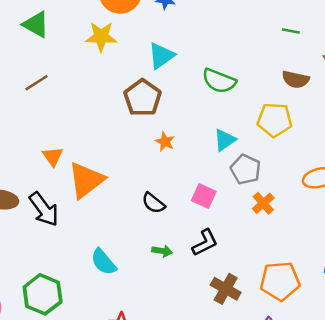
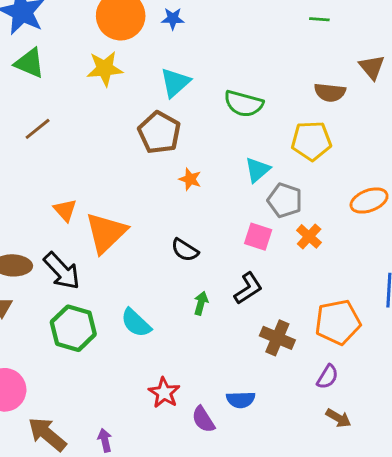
green line: (291, 31) -> (319, 19), moved
pink square: (204, 196) -> (258, 237), moved
green arrow: (162, 251) -> (201, 303), turned -78
green hexagon: (43, 294) -> (73, 328), moved

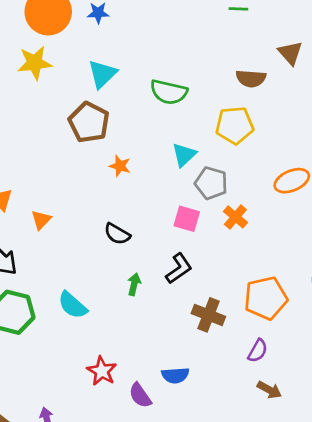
orange triangle: (106, 233) -> (41, 220), size x0.5

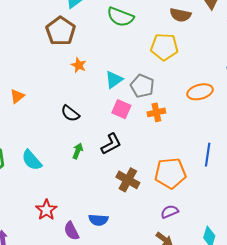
cyan triangle: (184, 155) -> (114, 80), moved
orange cross: (235, 217) -> (156, 112), turned 30
purple semicircle: (258, 351) -> (170, 212), moved, turned -150

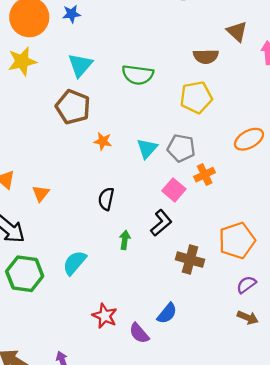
pink square: (121, 109) -> (174, 190), moved, turned 30
black semicircle: (70, 113) -> (106, 199), turned 78
cyan semicircle: (32, 160) -> (75, 263), turned 95
blue semicircle: (98, 220) -> (167, 313), turned -42

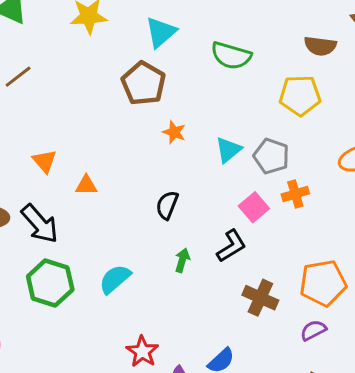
orange triangle: (41, 193) -> (86, 185), turned 42
purple semicircle: (246, 285) -> (313, 330), moved

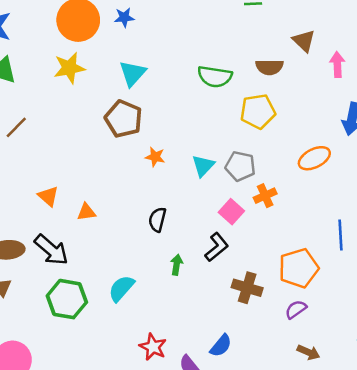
green semicircle: (231, 56) -> (215, 77), moved

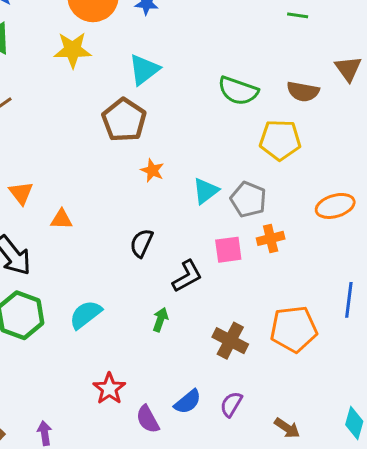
pink square: (231, 212) -> (228, 250), turned 30
black L-shape: (217, 247) -> (187, 276), moved
green arrow: (177, 265) -> (160, 320), moved
purple semicircle: (296, 309) -> (231, 404), moved, turned -35

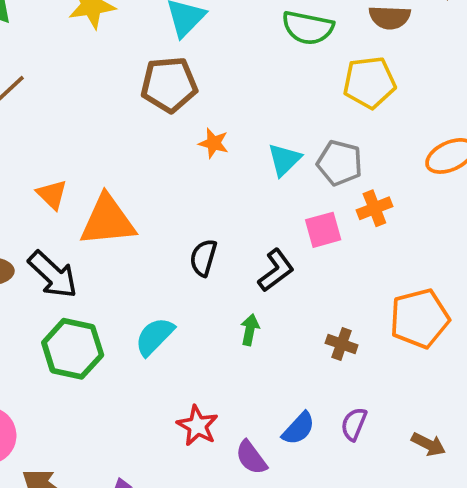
brown pentagon: (124, 120) -> (169, 85), turned -30
orange triangle: (61, 219) -> (108, 221), size x2.0
black semicircle: (142, 243) -> (203, 258), moved
brown cross: (230, 341) -> (342, 344), size x0.7

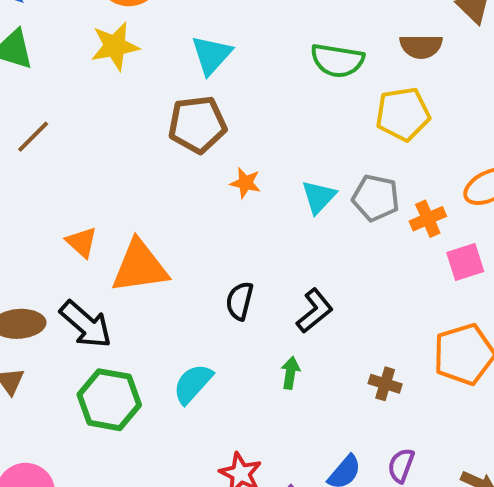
orange cross: (374, 208) -> (428, 219), moved
pink square: (323, 230) -> (465, 262), moved

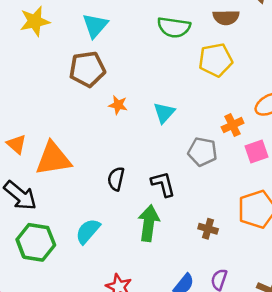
gray pentagon: (376, 198) -> (203, 152), moved
black L-shape: (315, 311) -> (163, 184), turned -64
green arrow: (290, 373) -> (149, 223), size x1.8

